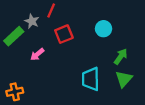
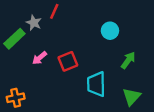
red square: (64, 34) -> (68, 61), moved
green triangle: (124, 79) -> (132, 97), moved

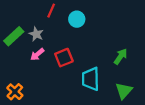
gray star: (34, 23) -> (36, 34), moved
cyan circle: (110, 31) -> (77, 19), moved
orange cross: (16, 98) -> (15, 92), turned -35

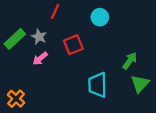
cyan circle: (77, 19) -> (100, 17), moved
red square: (64, 58) -> (73, 45), moved
green triangle: (124, 91) -> (140, 84), moved

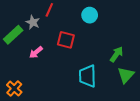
gray star: (39, 37) -> (33, 22), moved
red square: (73, 45) -> (66, 40), turned 36

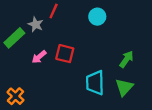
red square: (66, 40) -> (65, 54), moved
green triangle: (126, 75) -> (124, 87), moved

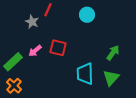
green rectangle: (14, 38) -> (13, 62), moved

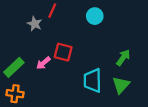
pink arrow: (35, 51) -> (43, 63), moved
orange cross: (14, 86) -> (15, 94), turned -35

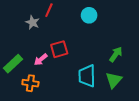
red square: (63, 52) -> (59, 49), turned -30
orange cross: (15, 94) -> (30, 83), moved

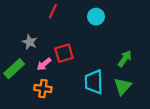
gray star: (32, 22) -> (30, 42), moved
orange cross: (30, 83) -> (43, 89), moved

